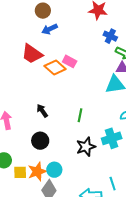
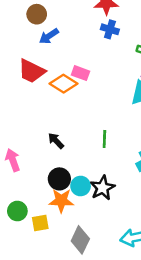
blue cross: (110, 36) -> (110, 29), moved
black star: (86, 147) -> (103, 188), moved
cyan circle: (54, 170) -> (81, 186), moved
orange star: (37, 172) -> (61, 201), moved, turned 30

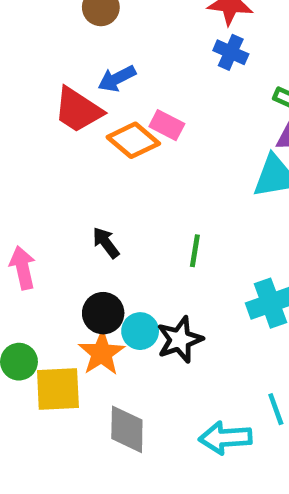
blue arrow: (49, 36) -> (117, 78), moved
orange star: (61, 201) -> (102, 353), turned 30
yellow square: (40, 223) -> (58, 389), size x1.5
gray diamond: (80, 240) -> (127, 429), turned -32

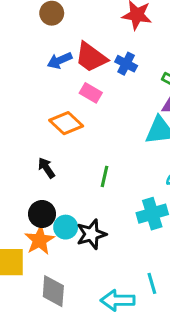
blue cross: (231, 52) -> (126, 64), moved
red trapezoid: (78, 110) -> (91, 57), moved
orange diamond: (133, 140) -> (66, 123), moved

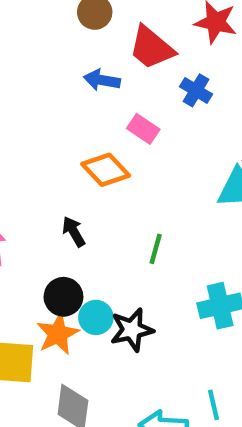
red trapezoid: (91, 57) -> (151, 48), moved
blue arrow: (60, 60) -> (102, 80), turned 30

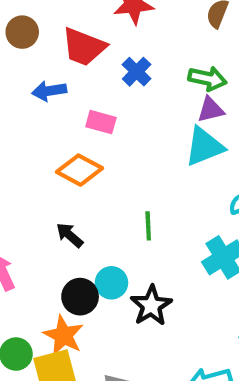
blue cross: (196, 90) -> (137, 72), turned 32
cyan circle: (96, 317) -> (111, 283), moved
orange star: (58, 334) -> (63, 335), moved

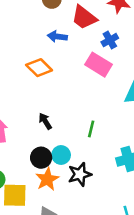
pink rectangle: (101, 122) -> (98, 65), moved, size x1.5
orange diamond: (80, 170) -> (39, 68), moved
orange star: (63, 335) -> (47, 179), moved

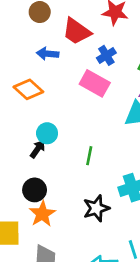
black arrow: (45, 121) -> (38, 149), turned 70
cyan circle: (61, 155) -> (47, 133), moved
black star: (80, 174) -> (96, 208), moved

